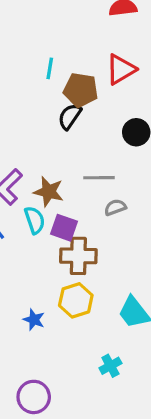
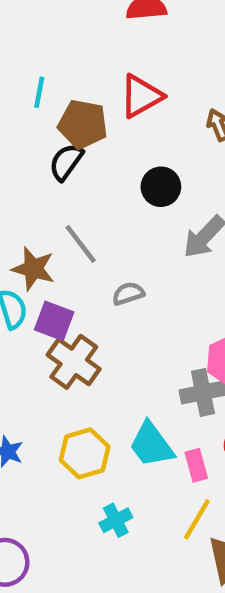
gray line: (99, 178) -> (81, 244), moved, turned 52
brown cross: (78, 256) -> (74, 362), turned 33
yellow hexagon: (76, 300) -> (85, 453), moved

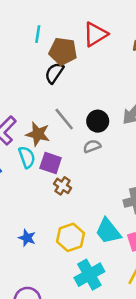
black circle: (161, 187) -> (98, 121), moved
brown cross: (74, 362) -> (63, 186), size x0.6
cyan cross: (116, 520) -> (89, 275), size x1.6

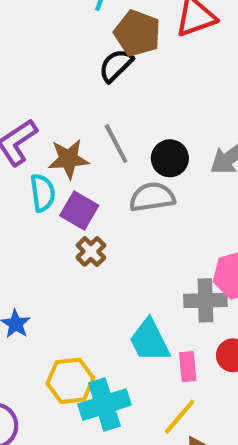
brown star: (38, 134) -> (68, 159), turned -30
gray semicircle: (92, 146) -> (152, 197), size x1.5
yellow hexagon: (71, 237) -> (70, 381), moved

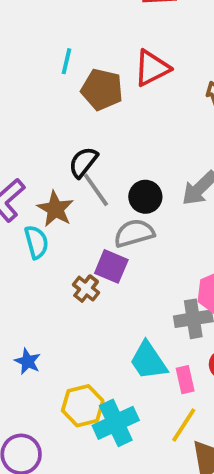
black semicircle: (116, 65) -> (83, 162), moved
brown star: (68, 159) -> (55, 209), turned -30
purple square: (79, 210) -> (111, 266), moved

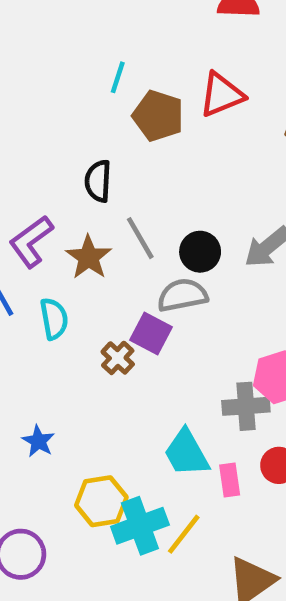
black semicircle: (83, 162) -> (98, 181), moved, turned -40
cyan semicircle: (36, 242) -> (54, 319), moved
yellow line: (184, 425) -> (184, 534), moved

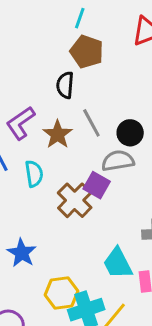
brown pentagon: (158, 116) -> (87, 52), moved
brown cross: (118, 358) -> (75, 200), size x1.6
blue star: (38, 441) -> (22, 253), size x1.4

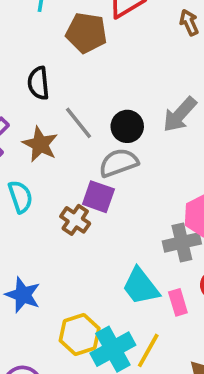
brown pentagon: (87, 52) -> (86, 33), moved
brown cross: (75, 200) -> (75, 220), size x0.7

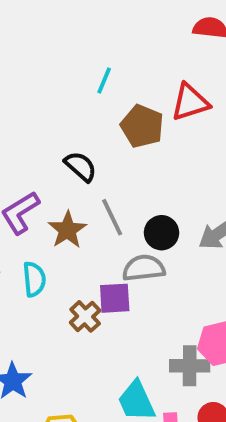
black semicircle: (38, 83) -> (81, 166), turned 124
purple square: (98, 197) -> (115, 298), turned -36

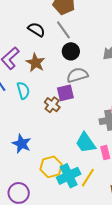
gray line: (112, 217) -> (63, 30), moved
black circle: (162, 233) -> (71, 51), moved

